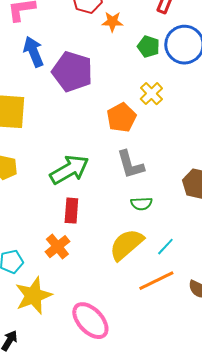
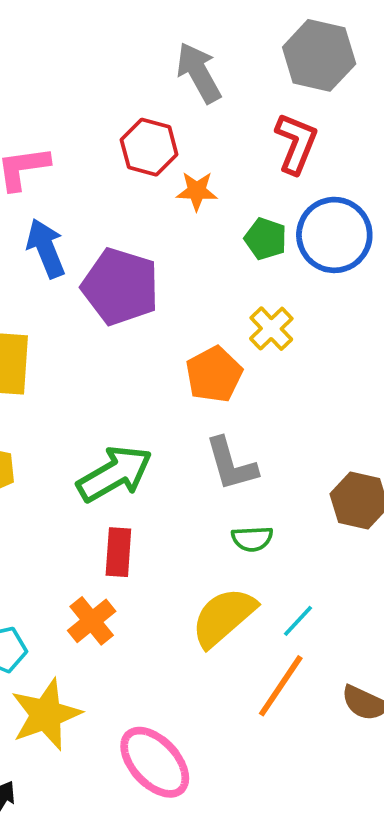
orange line: (156, 281) -> (281, 686), turned -30

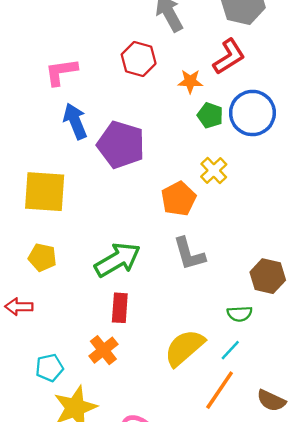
red L-shape: (296, 143) -> (229, 57), turned 36
orange star: (197, 191) -> (190, 81), moved
green semicircle: (252, 539) -> (240, 314), moved

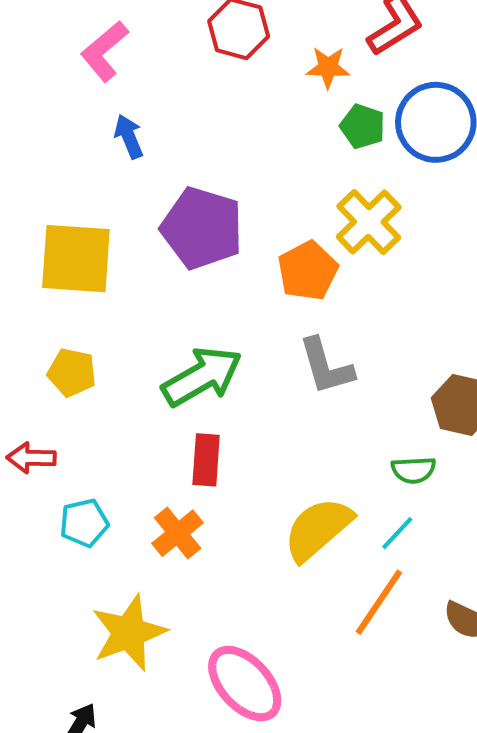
pink L-shape: (61, 72) -> (104, 51), turned -32
blue arrow: (75, 121) -> (129, 137), size x0.7
purple pentagon: (121, 145) -> (202, 228), moved
yellow cross: (214, 171) -> (369, 222), size x1.4
cyan pentagon: (49, 368) -> (84, 523), moved

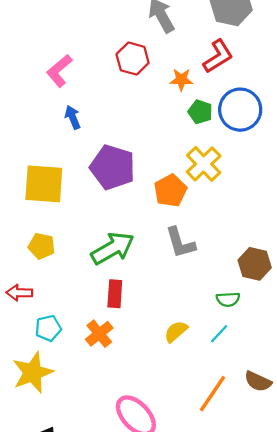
yellow semicircle: (318, 529) -> (176, 331), size x0.6
orange line: (379, 602) -> (212, 394), moved
yellow star: (129, 633) -> (33, 373), moved

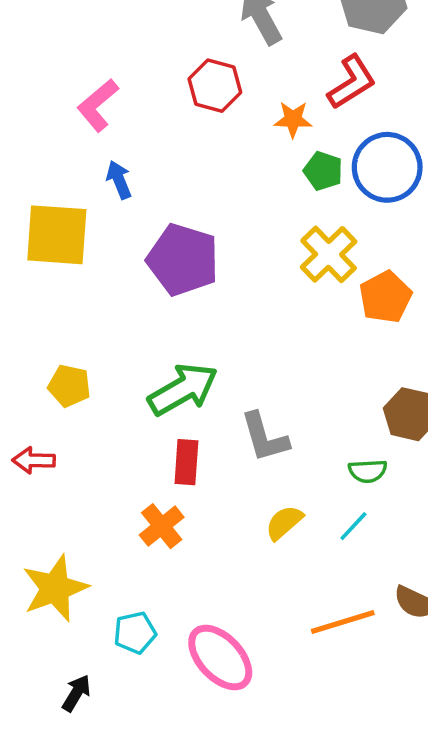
yellow square: (44, 184) -> (57, 235), moved
orange pentagon: (170, 191) -> (385, 297), moved
gray L-shape: (180, 243) -> (265, 437), moved
cyan pentagon: (48, 328) -> (135, 633), moved
orange line: (212, 394) -> (343, 622), turned 39

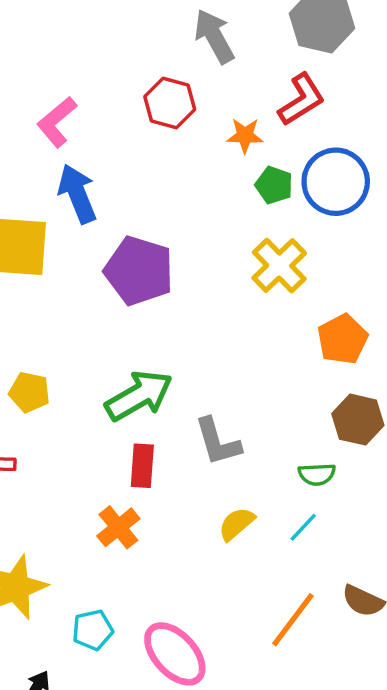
blue arrow: (119, 180) -> (77, 194), size x1.6
orange pentagon: (385, 297) -> (343, 339), moved
orange line: (343, 622) -> (293, 620), turned -36

